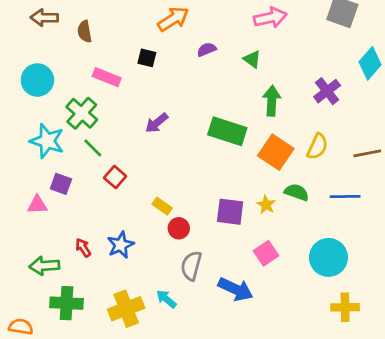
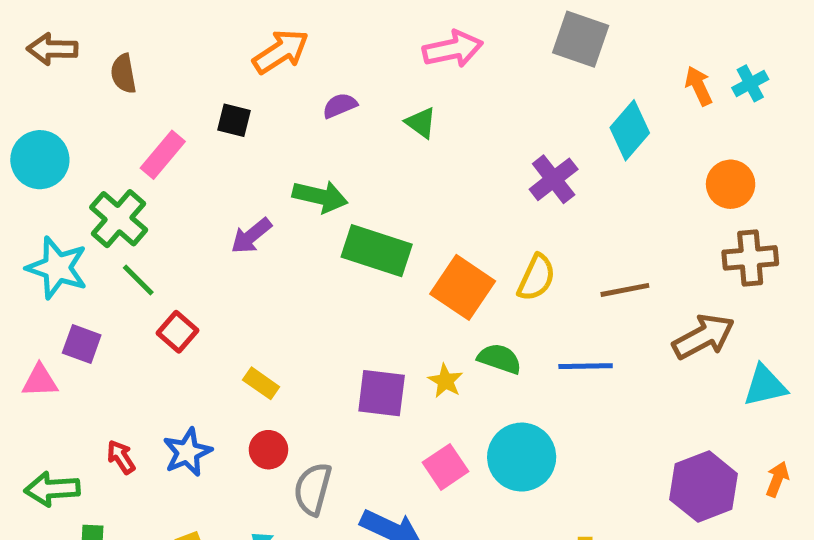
pink rectangle: (107, 77) -> (163, 155), turned -72
green arrow: (272, 101) -> (320, 197), moved, turned 100
red circle: (179, 228) -> (268, 450), moved
cyan circle: (328, 257) -> (522, 457), moved

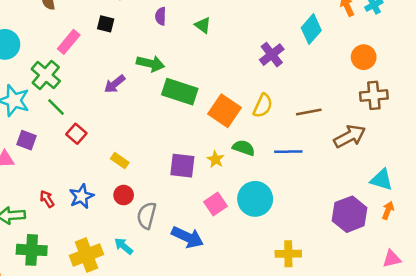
purple semicircle: (340, 106) -> (161, 16), turned -66
cyan triangle: (765, 386) -> (382, 180), moved, turned 30

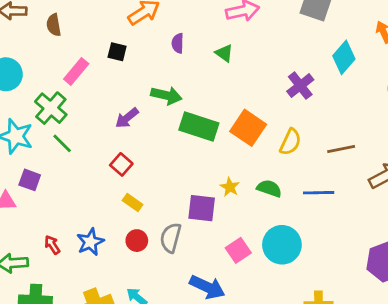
orange square: (224, 111) -> (248, 128), moved
red square: (76, 134) -> (121, 164), moved
yellow star: (216, 159) -> (230, 187), moved
gray semicircle: (147, 215) -> (171, 238), moved

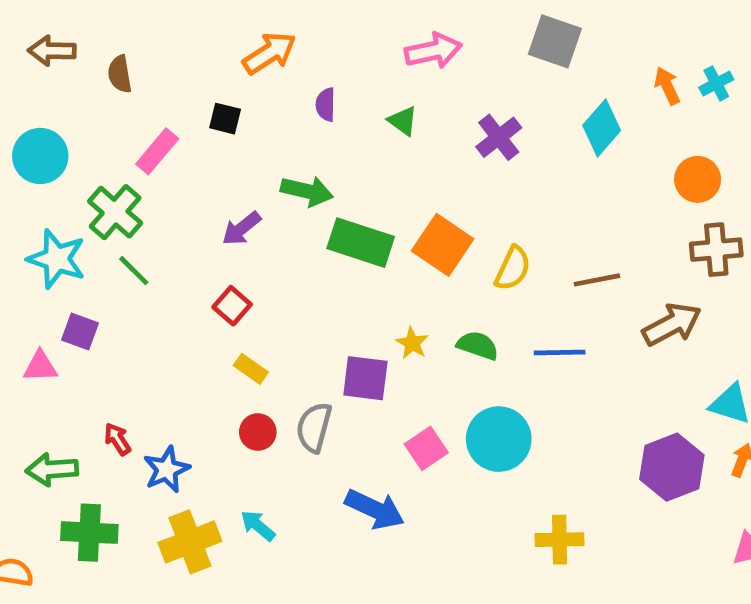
purple cross: (300, 86) -> (499, 137), moved
blue star: (90, 242) -> (167, 469), moved

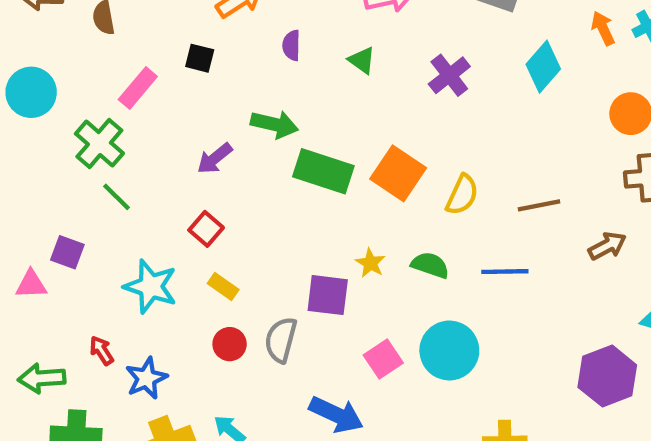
cyan star: (57, 259) -> (151, 286), moved
brown arrow: (672, 324) -> (607, 246), size x0.7

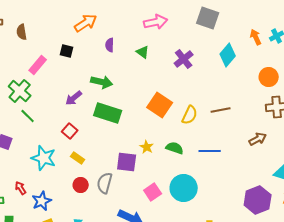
green rectangle: (323, 171) -> (108, 113), moved
brown line: (539, 205) -> (221, 110), moved

